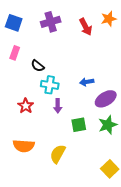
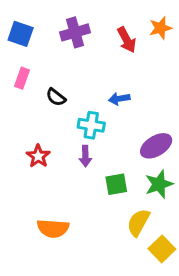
blue arrow: (87, 82) -> (119, 99), moved
cyan cross: (50, 85) -> (91, 125), moved
orange semicircle: (24, 146) -> (53, 228), moved
yellow semicircle: (58, 154) -> (138, 222), moved

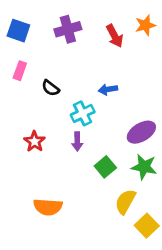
cyan cross: (91, 125) -> (83, 113), turned -35
green square: (116, 184) -> (105, 167), turned -30
green star: (159, 184) -> (144, 167), turned 30

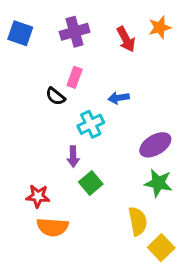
pink rectangle: (20, 71) -> (75, 77), moved
red star: (34, 141) -> (38, 196), moved, turned -30
purple arrow: (77, 141) -> (73, 157), moved
green square: (105, 167) -> (91, 183), moved
yellow semicircle: (125, 202) -> (138, 221), turned 140

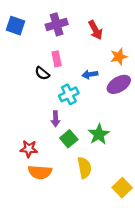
orange star: (160, 27) -> (119, 57), moved
pink rectangle: (75, 77) -> (57, 59), turned -32
purple ellipse: (155, 145) -> (119, 84), moved
green star: (158, 183) -> (99, 134), moved, turned 30
yellow semicircle: (138, 221) -> (84, 168), moved

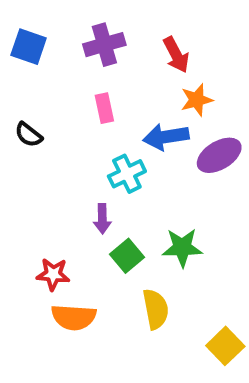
orange star: (119, 57) -> (197, 100), moved
black semicircle: (42, 73) -> (29, 135), moved
blue arrow: (90, 74) -> (166, 137), size x1.5
green star: (99, 134) -> (182, 248), turned 30

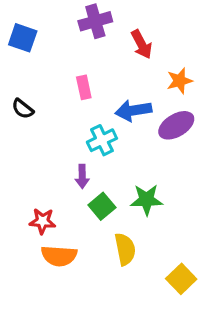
purple cross: (104, 45) -> (95, 21), moved
orange star: (197, 100) -> (180, 81), moved

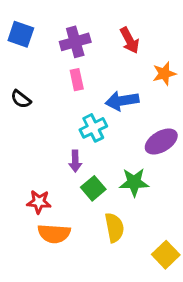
purple cross: (95, 21) -> (75, 42), moved
purple ellipse: (176, 125) -> (161, 141), moved

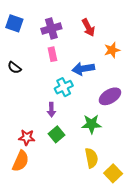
green square: (93, 188) -> (57, 134), moved
yellow semicircle: (114, 228) -> (91, 158), moved
orange semicircle: (54, 234) -> (21, 161), moved, turned -70

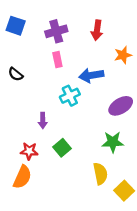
red arrow: (88, 27) -> (97, 30), turned 36
purple arrow: (51, 110) -> (43, 121), moved
green star: (91, 124) -> (113, 142), moved

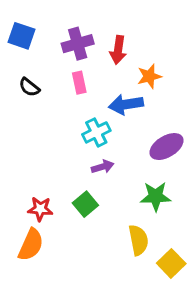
red arrow: (97, 30) -> (118, 50), moved
orange star: (123, 55) -> (149, 76), moved
black semicircle: (16, 74) -> (29, 87), moved
purple arrow: (43, 121) -> (103, 167), moved, turned -105

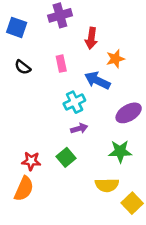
purple cross: (78, 44) -> (60, 15), moved
blue arrow: (126, 104) -> (97, 80), turned 35
yellow semicircle: (138, 240) -> (107, 185), turned 100

